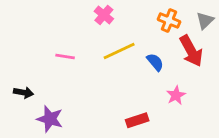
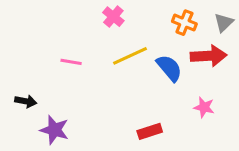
red arrow: (191, 51) -> (209, 56), turned -64
blue semicircle: (155, 62) -> (169, 68), size x1.4
pink star: (176, 95) -> (204, 107), moved, turned -30

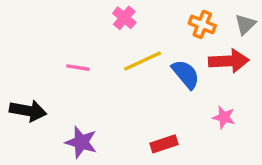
black arrow: (26, 101) -> (28, 111), size x1.5
purple star: (54, 130) -> (81, 142), moved

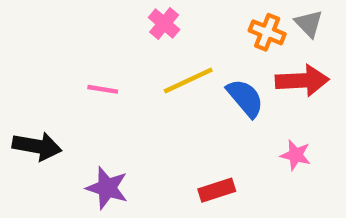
gray triangle: (245, 24) -> (309, 24), moved, turned -30

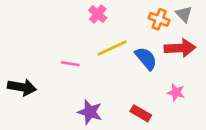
pink line: (103, 89) -> (70, 64), moved
purple star: (107, 188) -> (90, 112), moved
red rectangle: (217, 190) -> (141, 113), moved, turned 48

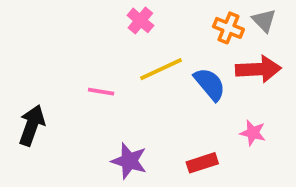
black arrow: (22, 87) -> (32, 125), turned -80
red rectangle: (141, 113) -> (202, 163), turned -48

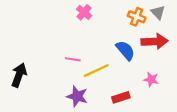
yellow line: (161, 69) -> (96, 71), moved
pink line: (101, 92) -> (73, 59), moved

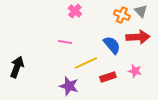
pink line: (73, 59) -> (65, 42), moved
red rectangle: (121, 97) -> (108, 77), moved

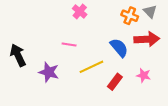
black arrow: (17, 67) -> (18, 55), moved, turned -45
red rectangle: (108, 77) -> (115, 82), turned -35
purple star: (69, 86) -> (49, 72), moved

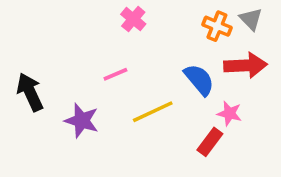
pink line: (69, 44) -> (115, 74), turned -32
pink star: (144, 75) -> (229, 113), moved
red rectangle: (115, 82) -> (210, 142), moved

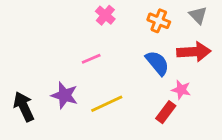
orange cross: (217, 26) -> (159, 21), moved
black arrow: (30, 92) -> (24, 107), moved
yellow line: (153, 112) -> (107, 104), moved

